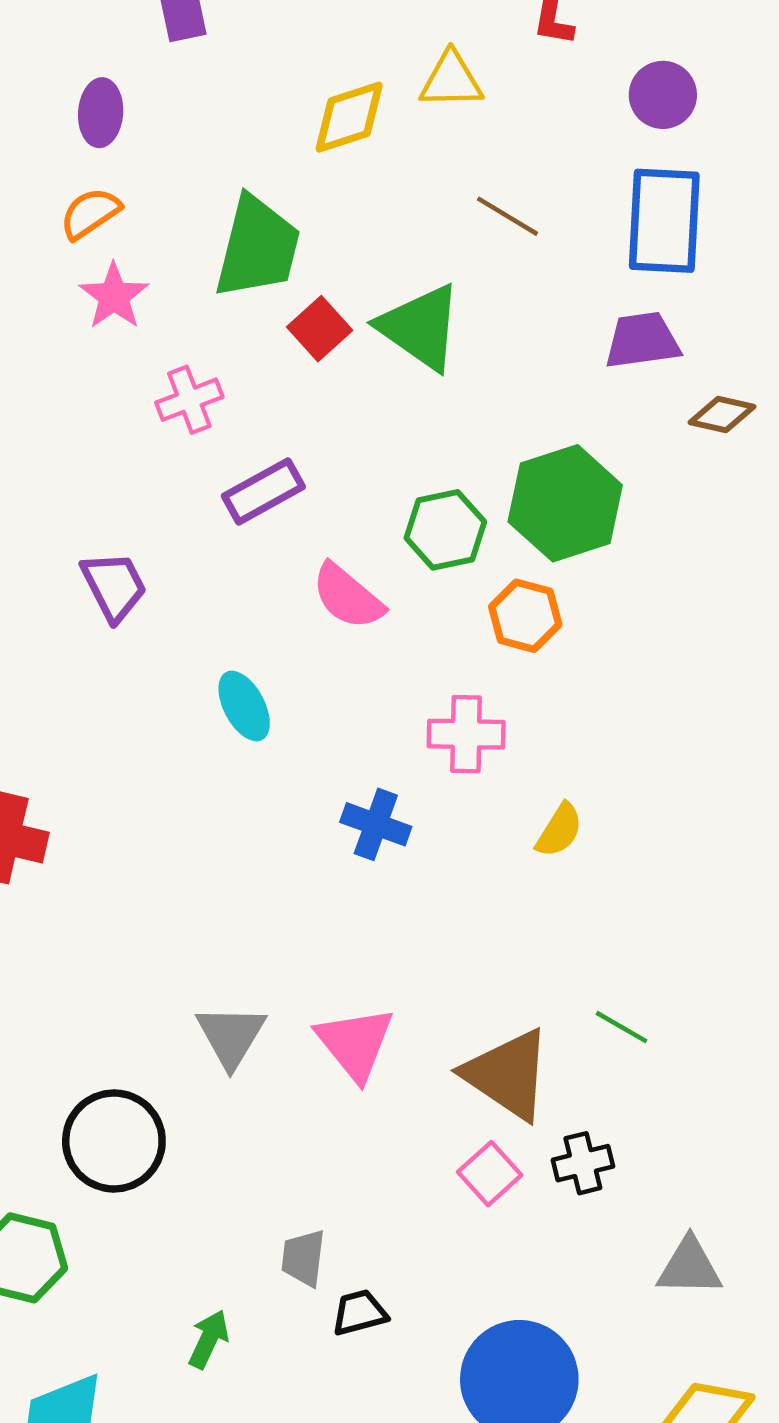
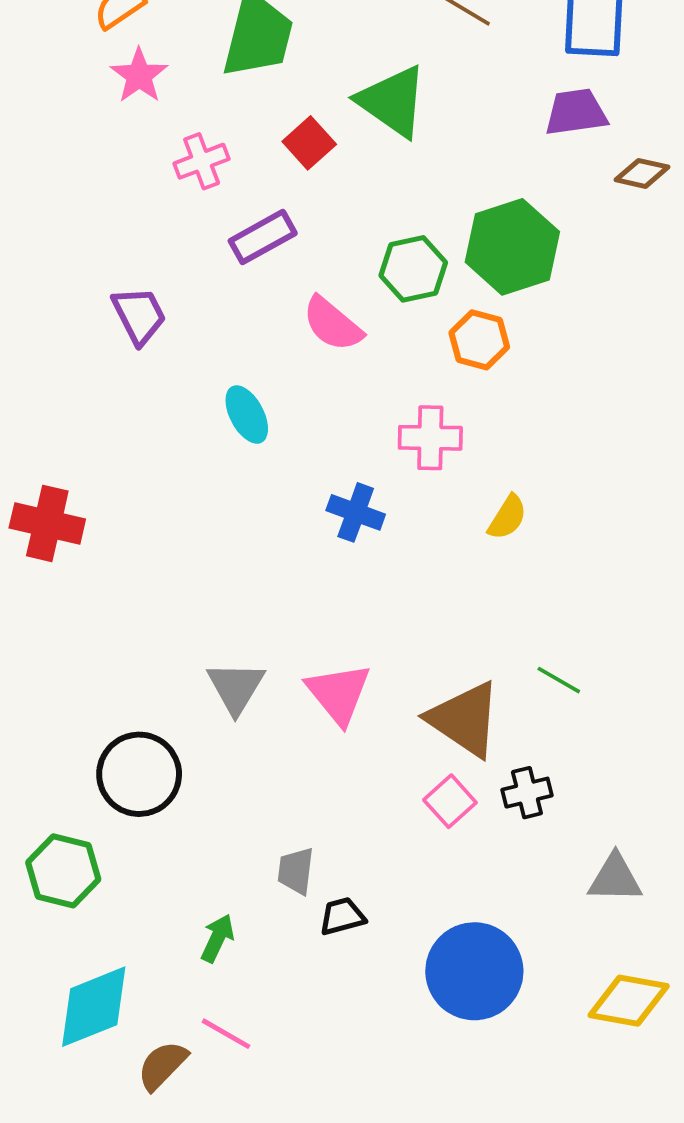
red square: (320, 329) -> (309, 143), moved

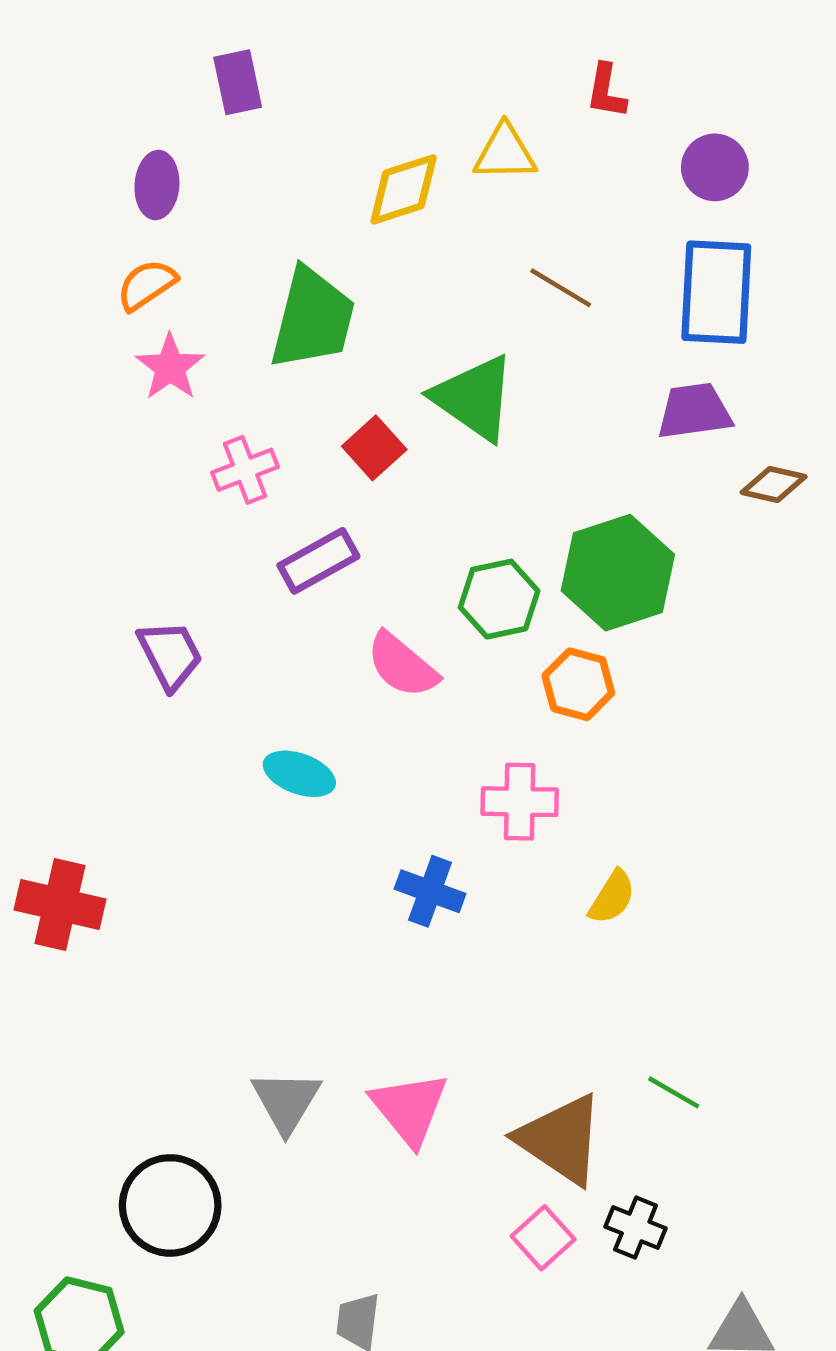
cyan ellipse: (247, 415) -> (299, 774), turned -42
black cross: (527, 793) -> (636, 1227), turned 36

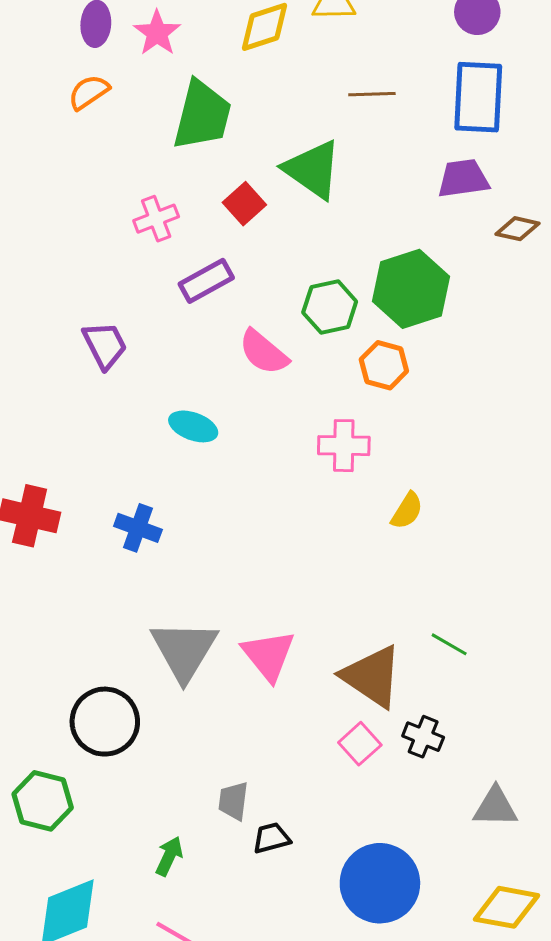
brown line: (561, 288) -> (372, 94), turned -33
pink star: (170, 367) -> (157, 33), moved
blue cross: (430, 891) -> (138, 528), moved
gray triangle: (286, 1101) -> (184, 650), size x1.4

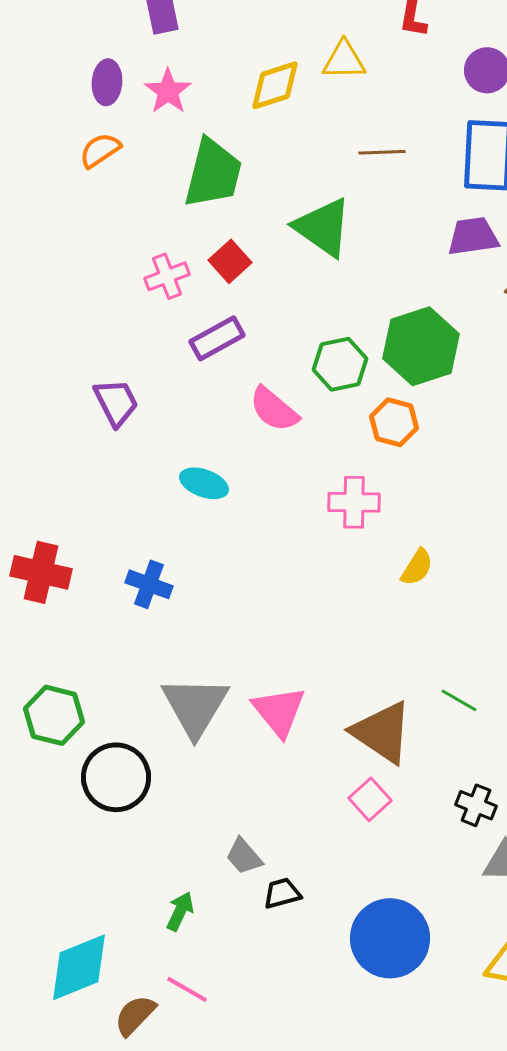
red square: (244, 204) -> (230, 261), moved
black cross: (423, 737) -> (476, 805), moved
green hexagon: (43, 801) -> (54, 715), moved
gray trapezoid: (233, 801) -> (244, 856), turned -48

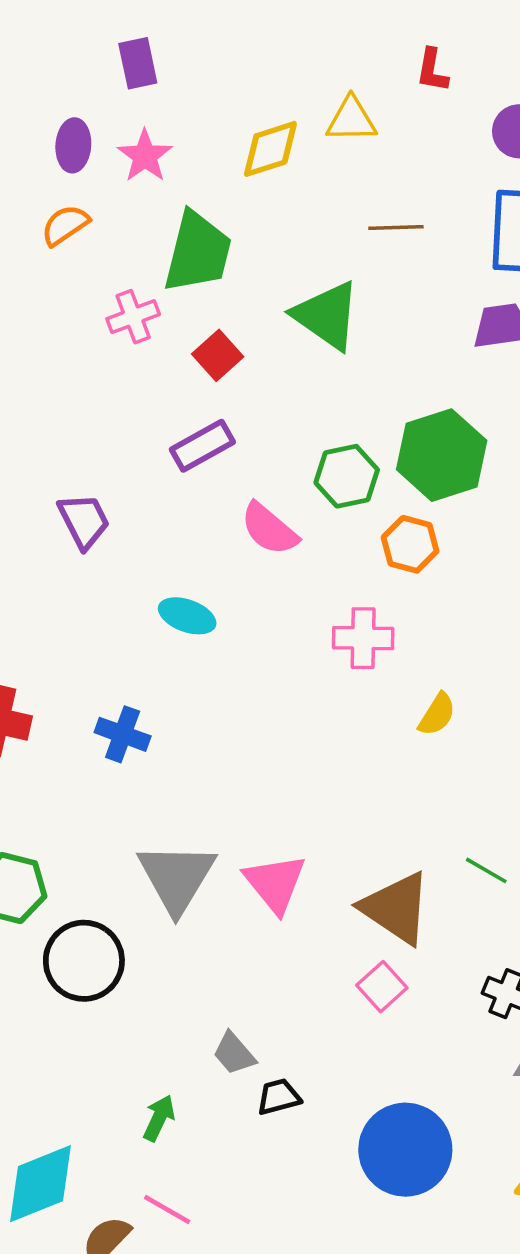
pink cross: (167, 276) -> (133, 317), moved

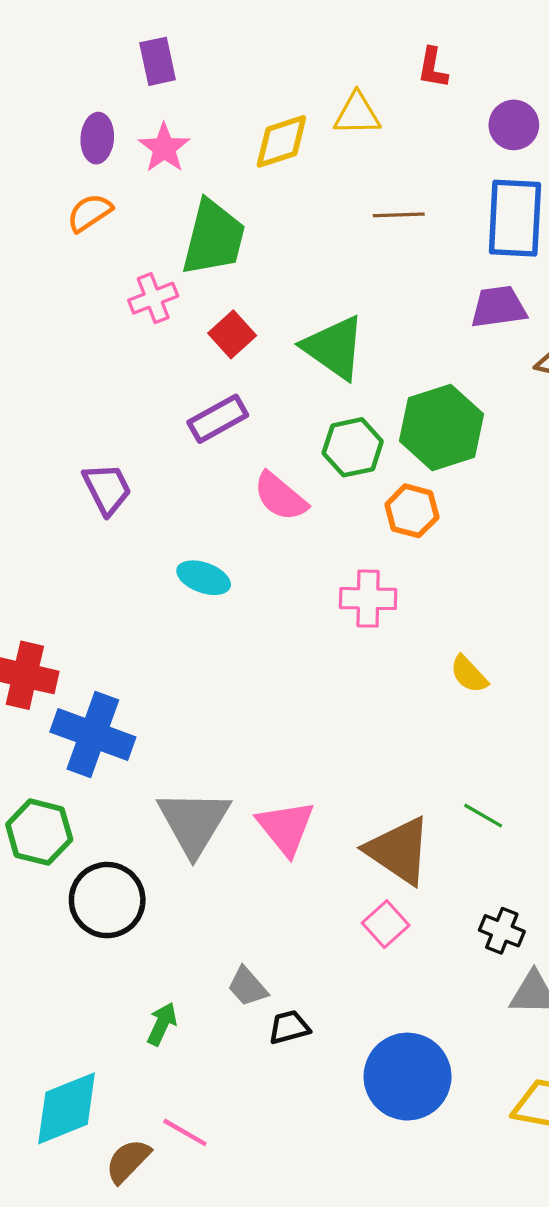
green triangle: (327, 315) -> (334, 347), moved
yellow semicircle: (437, 714) -> (469, 674), moved, turned 105
blue cross: (123, 734) -> (93, 734), moved, size x1.6
green arrow: (159, 1118) -> (162, 1024), moved

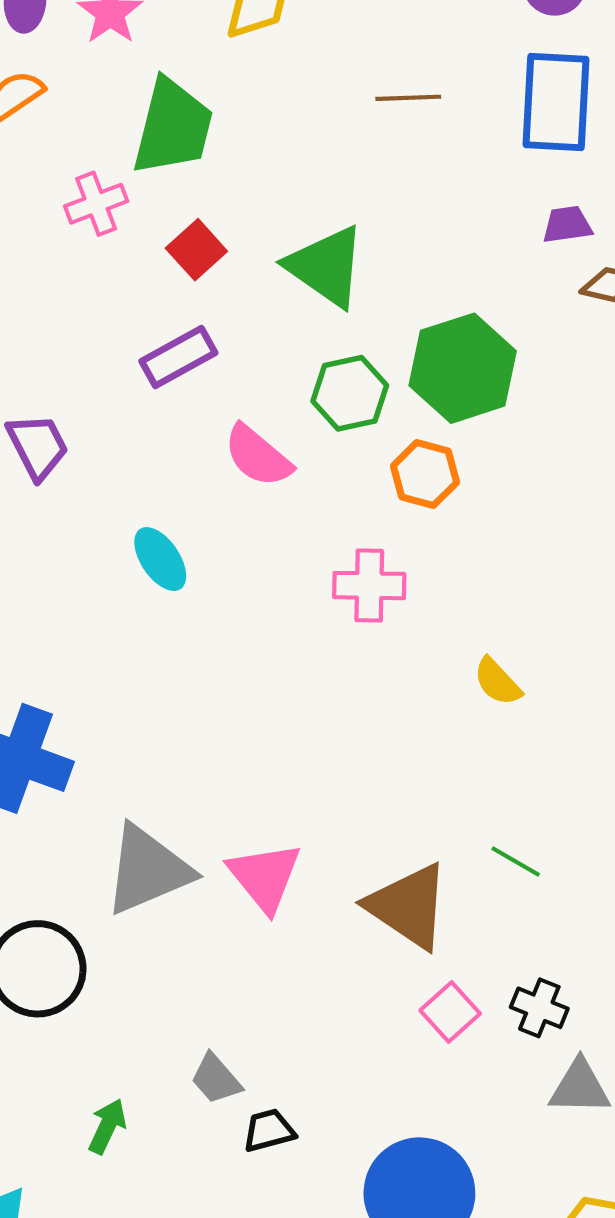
purple trapezoid: (499, 307) -> (567, 225), moved, size x0.7
cyan ellipse: (204, 578) -> (160, 559), turned 36
gray triangle: (194, 822) -> (148, 870), turned 36
pink square: (386, 924) -> (450, 1012), moved

